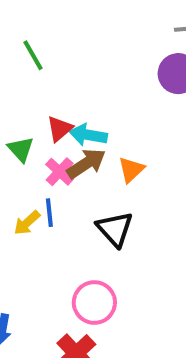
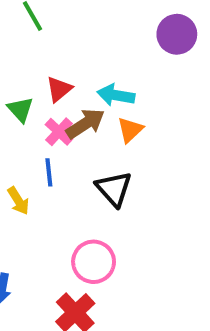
cyan arrow: (88, 135) -> (116, 95), moved
yellow arrow: (27, 223) -> (18, 201), moved, turned -80

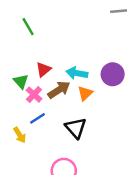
purple circle: (177, 34) -> (113, 74), moved
pink cross: (59, 132) -> (34, 95), moved
blue line: (49, 172) -> (38, 118), turned 63

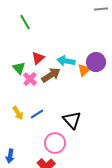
orange triangle: (85, 93) -> (84, 70), moved
blue line: (38, 118) -> (37, 114), moved
black triangle: (76, 128) -> (72, 120), moved

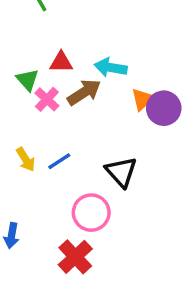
red triangle: (38, 58) -> (61, 62), turned 40
purple circle: (96, 62) -> (164, 108), moved
orange triangle: (84, 70) -> (142, 99), moved

